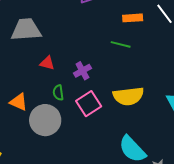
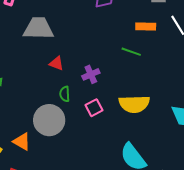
orange triangle: (19, 102) -> (22, 142), moved
pink square: (89, 104) -> (94, 108), size x0.7

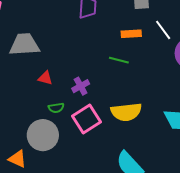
green semicircle: (65, 94) -> (56, 108), turned -91
pink square: (94, 108) -> (86, 119), size x1.6

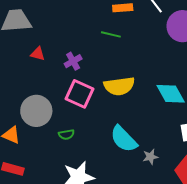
green semicircle: (56, 108) -> (66, 135), moved
pink square: (86, 119) -> (80, 94), turned -32

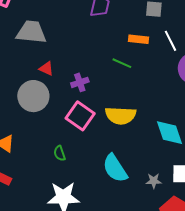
gray circle: (36, 111) -> (33, 96), moved
green semicircle: (66, 135) -> (60, 153), turned 70
gray star: (150, 157) -> (154, 181), moved

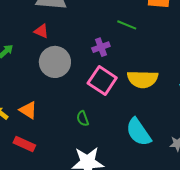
green line: (122, 63) -> (127, 25), moved
red triangle: (46, 69) -> (41, 31), moved

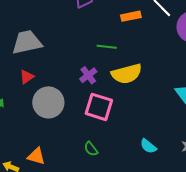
red triangle: (41, 31) -> (27, 77), turned -42
yellow semicircle: (143, 79) -> (127, 74), moved
cyan semicircle: (138, 132) -> (148, 146), size x0.6

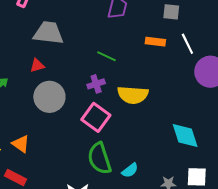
green line: (107, 47) -> (107, 56), moved
cyan semicircle: (148, 146) -> (130, 170), turned -96
green semicircle: (91, 149) -> (99, 158), moved, size x2.0

